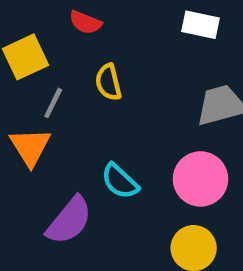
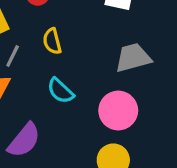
cyan semicircle: (120, 181) -> (60, 91), moved

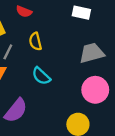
pink circle: (118, 111) -> (95, 90), moved

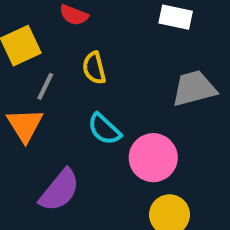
pink circle: (95, 90) -> (153, 158), moved

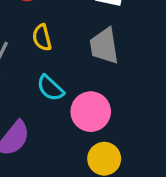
gray trapezoid: (194, 88) -> (104, 46), moved, turned -84

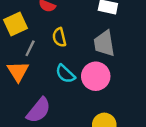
pink circle: (91, 112) -> (96, 76), moved

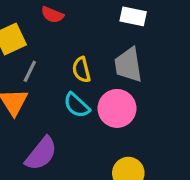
yellow semicircle: (59, 37) -> (81, 70), moved

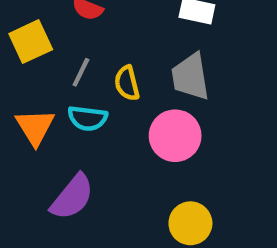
gray line: (30, 71) -> (81, 72), moved
cyan semicircle: (77, 105) -> (88, 118), moved, turned -36

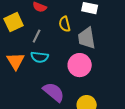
yellow semicircle: (127, 83) -> (65, 24), moved
purple semicircle: (72, 197) -> (54, 92), moved, turned -90

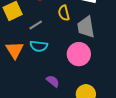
gray line: (37, 36) -> (36, 25), turned 32
purple semicircle: (54, 92) -> (53, 81), size x0.6

